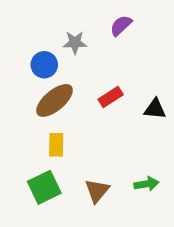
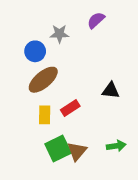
red rectangle: (111, 97) -> (70, 108), moved
black triangle: (155, 109) -> (111, 90), moved
green square: (44, 187) -> (58, 149), moved

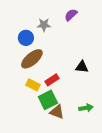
yellow rectangle: (45, 115) -> (33, 85), turned -64
green square: (58, 149) -> (48, 100), moved
brown triangle: (77, 151) -> (57, 112), turned -49

